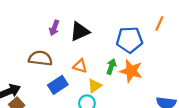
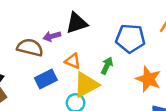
purple arrow: (54, 28) -> (52, 36), moved, turned 48
orange star: (131, 71) -> (148, 79), moved
yellow triangle: (95, 86) -> (86, 85), size x1.6

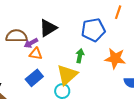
brown semicircle: (30, 48) -> (16, 36), moved
orange triangle: (73, 61) -> (36, 54), moved

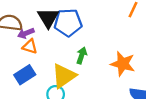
black triangle: (48, 28) -> (48, 18), turned -36
blue pentagon: (93, 30) -> (68, 23), moved

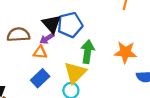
purple arrow: (26, 33) -> (47, 39), moved
green arrow: (82, 55) -> (88, 52), size x1.5

